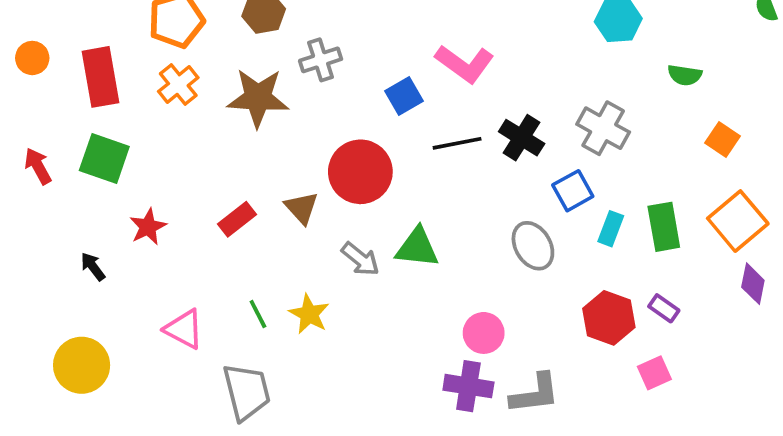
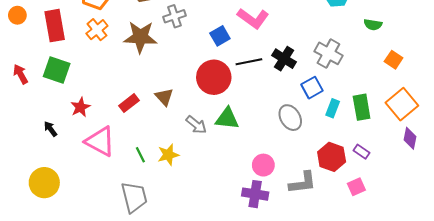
red circle: (360, 172) -> (214, 77), moved
yellow star: (309, 314) -> (168, 155), turned 30
pink triangle: (184, 329) -> (100, 141), moved, size x1.4
gray L-shape: (535, 394) -> (303, 183), moved

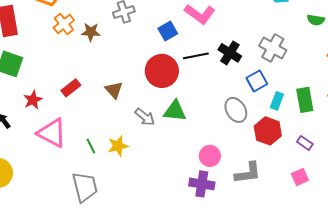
orange cross: (97, 30) -> (64, 24), moved
brown star: (140, 37) -> (91, 32), size x0.6
red rectangle: (129, 103) -> (71, 88), moved
red hexagon: (332, 157) -> (268, 131), moved

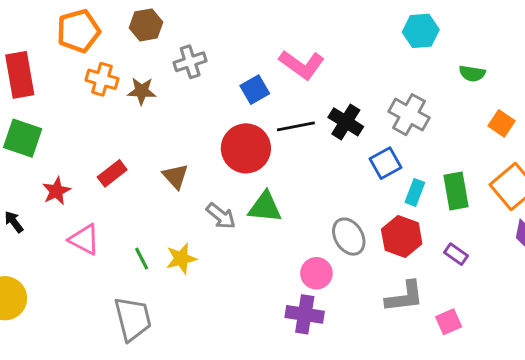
orange cross: (64, 24) -> (102, 79), turned -35
gray ellipse: (236, 110) -> (349, 237), moved
pink triangle: (52, 133) -> (84, 239), size x0.7
gray L-shape: (248, 173) -> (405, 297), moved
pink square: (300, 177) -> (449, 322), moved

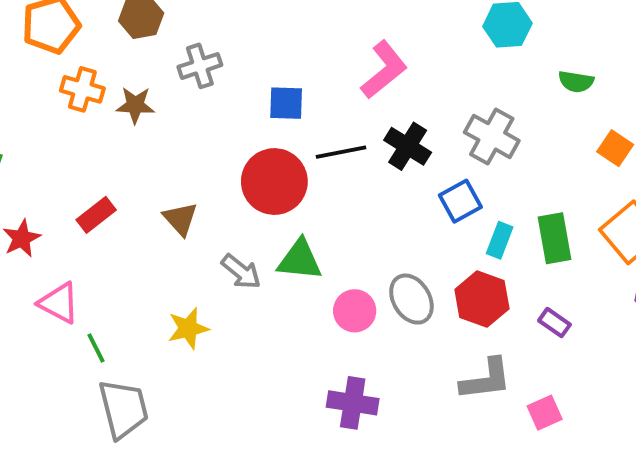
pink L-shape: (302, 65) -> (384, 70), moved, turned -75
blue square: (255, 90) -> (286, 103), turned 32
green line: (142, 259) -> (96, 348), moved
pink circle: (316, 273) -> (355, 311), moved

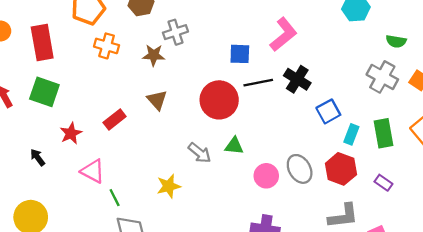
blue square: (286, 103) -> (240, 54), moved
brown star: (135, 105) -> (154, 55), moved
gray cross: (492, 136) -> (382, 77), moved
brown triangle: (180, 219) -> (157, 100), moved
green triangle: (300, 260) -> (234, 146), size x0.7

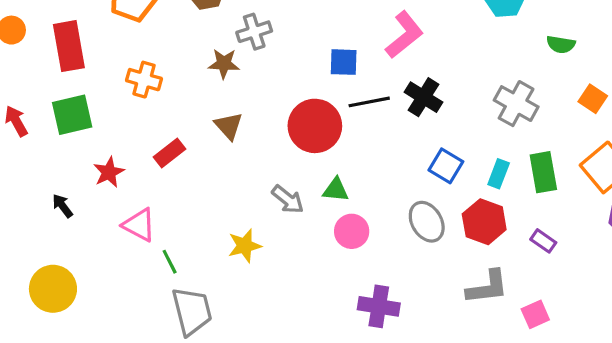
orange cross: (107, 46) -> (144, 80), moved
gray cross: (382, 77) -> (516, 104), moved
green square: (44, 92) -> (72, 115), turned -32
blue square: (328, 111) -> (446, 166), moved, turned -30
pink circle: (266, 176) -> (352, 231), moved

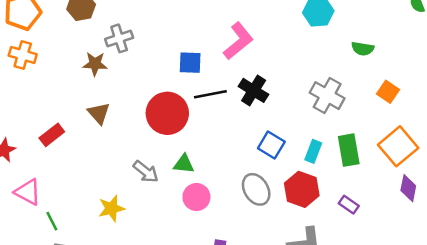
orange cross: (144, 80) -> (23, 55), moved

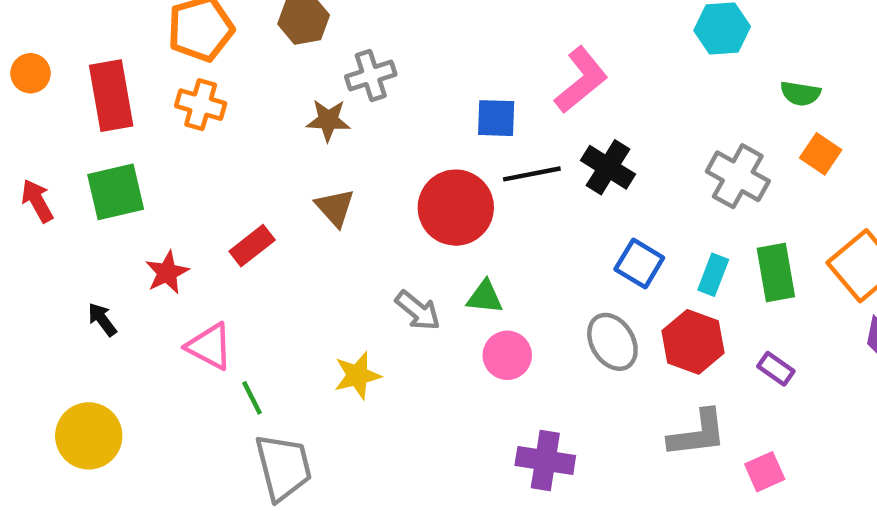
orange square: (388, 92) -> (821, 154), moved

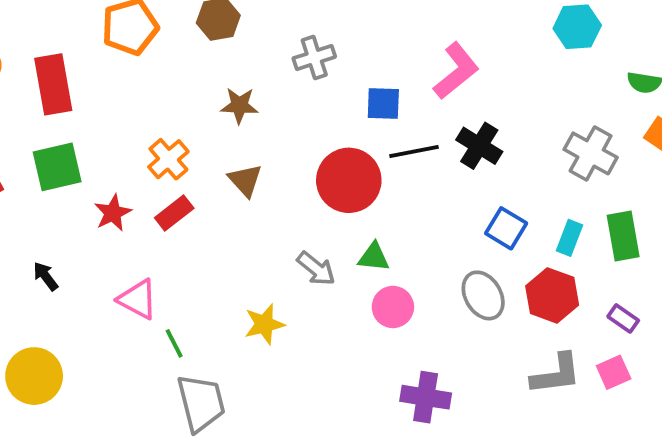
gray cross: (371, 76) -> (314, 58), moved
orange cross: (201, 105) -> (168, 159), moved, turned 33
red star: (167, 272) -> (113, 213), moved
pink square: (765, 472) -> (614, 372), moved

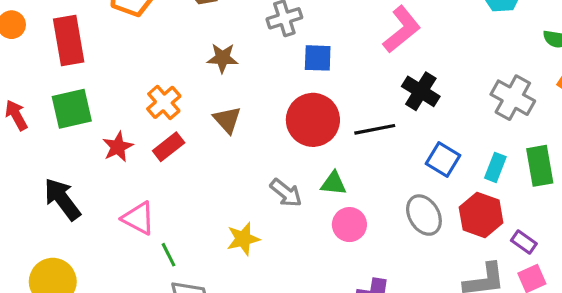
blue square: (383, 104) -> (318, 58), moved
black line: (414, 152) -> (375, 129), moved
black arrow: (46, 276) -> (62, 199), size x1.8
purple rectangle: (623, 318) -> (524, 242), moved

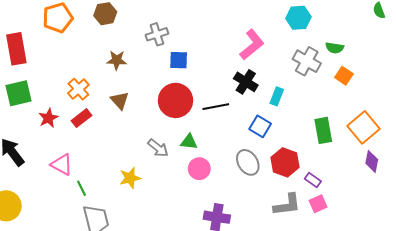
pink L-shape: (402, 29) -> (252, 45), moved
gray cross: (513, 98) -> (307, 61), moved
cyan rectangle: (495, 167) -> (277, 96), moved

